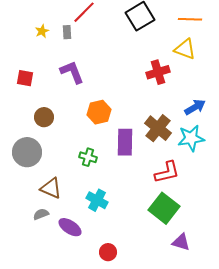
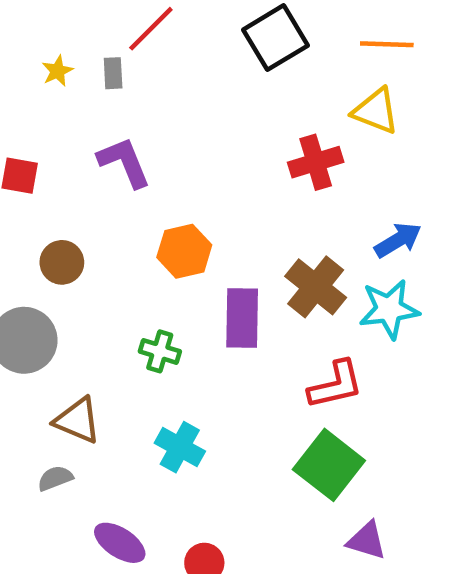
purple ellipse: (70, 227) -> (120, 543), moved

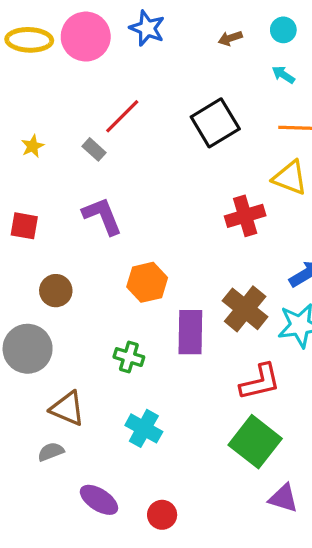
yellow star: (57, 71) -> (33, 146), moved
gray rectangle: (113, 73) -> (94, 149), turned -45

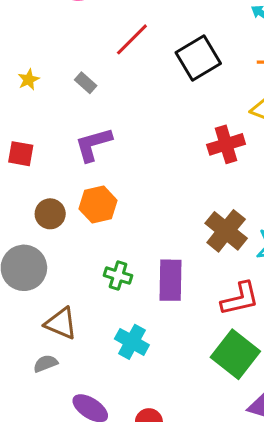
red line: (122, 116) -> (132, 39), moved
purple L-shape: (102, 216) -> (93, 144), turned -84
orange hexagon: (147, 282) -> (98, 205), moved
purple rectangle: (190, 332) -> (170, 280), moved

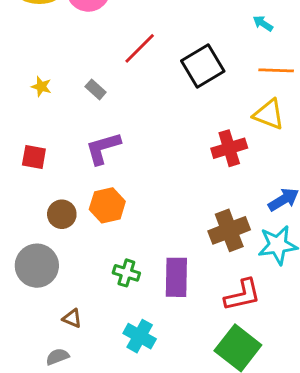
yellow star: (29, 80) -> (41, 87), turned -30
brown cross: (226, 231) -> (229, 230), turned 30
brown triangle: (61, 323) -> (72, 318), size x0.6

